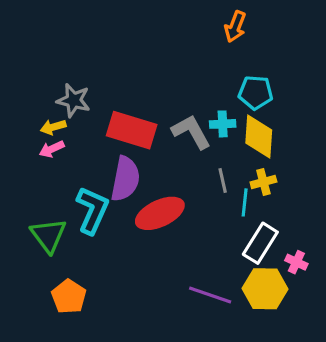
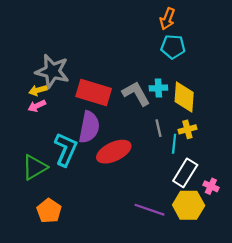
cyan pentagon: (256, 93) -> (173, 47), moved
gray star: (74, 100) -> (52, 71), size x1.4
green triangle: (48, 235) -> (34, 167), turned 36

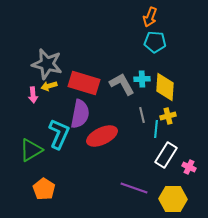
yellow arrow: (38, 90) -> (49, 86), moved
pink arrow: (37, 106) -> (33, 95), turned -70
yellow hexagon: (189, 205) -> (173, 199), moved

